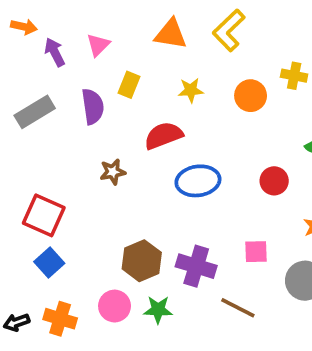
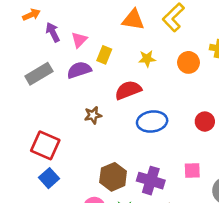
orange arrow: (24, 27) -> (31, 15), turned -36
pink triangle: (98, 45) -> (79, 40), moved
purple semicircle: (93, 107) -> (79, 70), turned -100

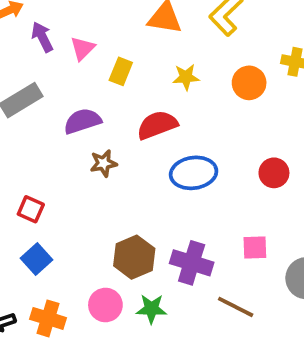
purple semicircle: (79, 70) -> (82, 121), moved
red square: (45, 145) -> (31, 209), size x0.6

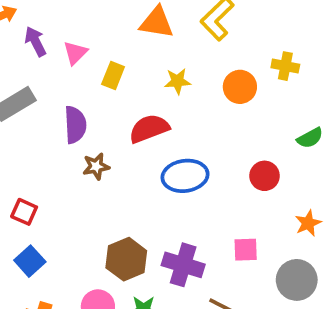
purple semicircle: (82, 121) -> (75, 125), turned 105

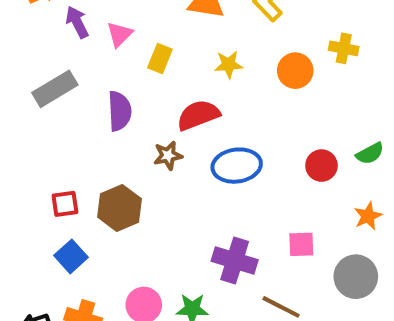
green semicircle: (310, 138) -> (370, 153), moved
brown star: (96, 166) -> (168, 155), moved
red square: (24, 212) -> (65, 204), turned -32
brown hexagon: (126, 259) -> (120, 208), moved

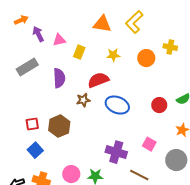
pink triangle: (120, 34) -> (59, 40), turned 32
blue ellipse: (237, 166) -> (117, 105), turned 30
pink square: (301, 244) -> (149, 144), turned 32

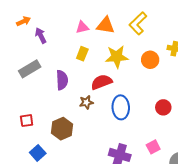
pink triangle: (59, 40) -> (82, 27), moved
yellow star: (113, 55) -> (117, 57), size x1.6
blue ellipse: (117, 105) -> (121, 107), turned 65
red square: (32, 124) -> (27, 121), moved
pink square: (149, 144) -> (153, 147), turned 32

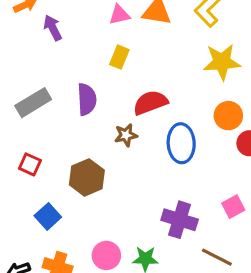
yellow star: (117, 57) -> (222, 62), moved
orange circle: (150, 60) -> (228, 116), moved
gray rectangle: (30, 69) -> (33, 103), moved
red square: (27, 121) -> (30, 164), turned 32

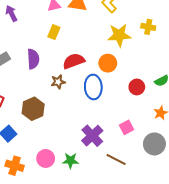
orange circle: (228, 116) -> (108, 63), moved
purple cross: (180, 220) -> (92, 136), turned 30

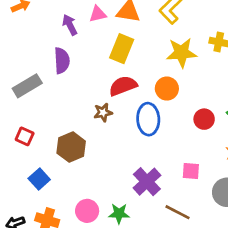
purple arrow: (11, 13) -> (70, 25), moved
yellow rectangle: (54, 32) -> (122, 49), moved, size x1.5
purple semicircle: (33, 59) -> (62, 61), moved
pink square: (126, 127) -> (191, 171), turned 32

